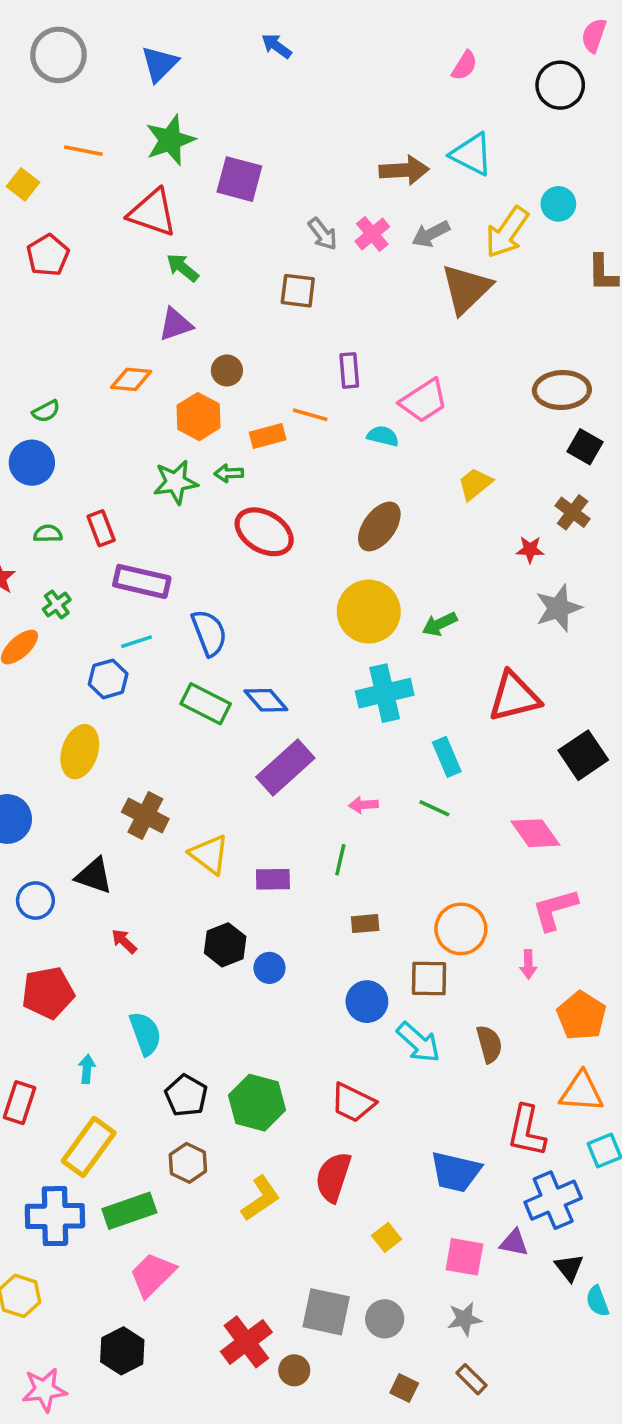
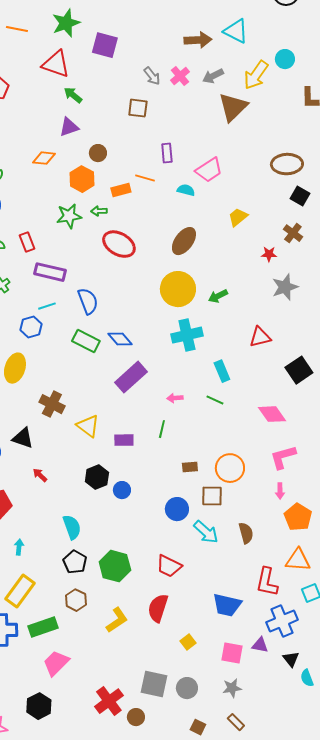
red triangle: (514, 697) -> (260, 337), size x0.7
brown rectangle: (365, 924) -> (190, 467), moved
pink arrow: (528, 964) -> (280, 491), moved
cyan semicircle: (145, 1033) -> (72, 527), moved

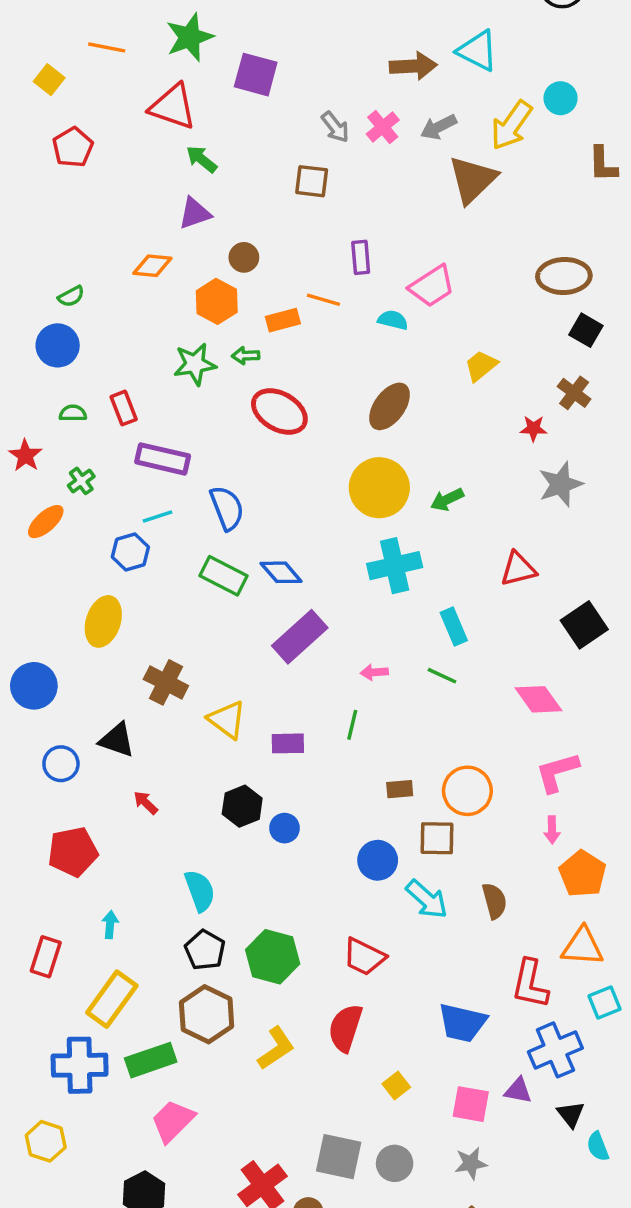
brown hexagon: (76, 600) -> (207, 1014), size x1.5

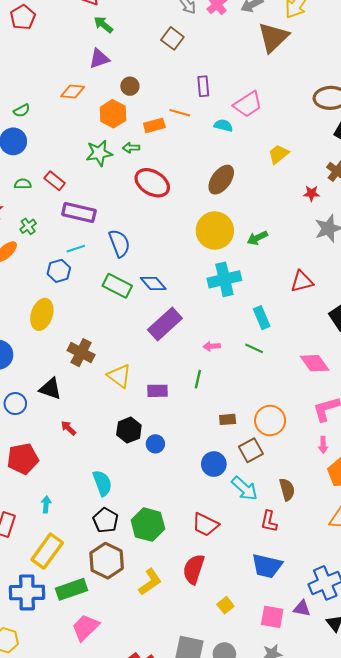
brown square: (312, 181) -> (172, 38), turned 30
red rectangle: (124, 408) -> (55, 181), turned -30
brown square: (437, 838) -> (251, 450), turned -30
red L-shape: (530, 984) -> (269, 521), moved, size x0.7

